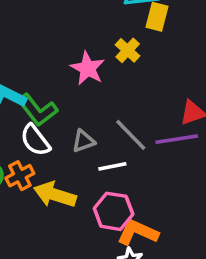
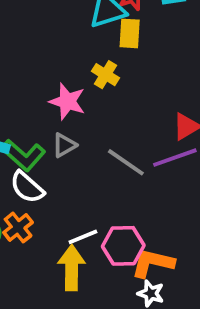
gray triangle: (83, 141) -> (64, 145), moved
white line: (112, 166) -> (83, 237), moved
yellow arrow: (55, 195) -> (72, 268), moved, turned 84

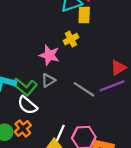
yellow cross: (106, 75) -> (71, 39), turned 32
white line: (83, 237) -> (60, 133), turned -42

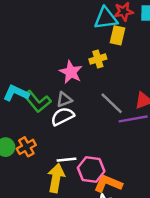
gray line: (84, 89) -> (112, 103), moved
white semicircle: (27, 105) -> (63, 116), moved, turned 102
white line: (60, 133) -> (67, 160), turned 49

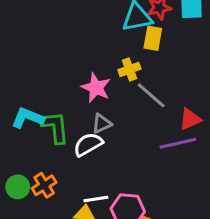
gray triangle: (64, 99) -> (102, 124), moved
green L-shape: (37, 102) -> (55, 127), turned -144
gray line: (112, 103) -> (151, 95), moved

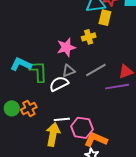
pink star: (96, 88) -> (66, 47), turned 30
gray line: (151, 95) -> (96, 70), moved, turned -75

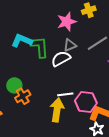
orange cross: (29, 108) -> (23, 96), moved

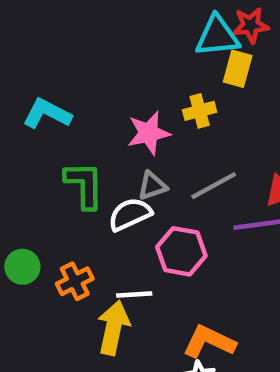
cyan L-shape: (22, 41) -> (47, 114), moved
orange cross: (23, 96) -> (75, 281), moved
pink hexagon: (86, 102) -> (181, 251), moved

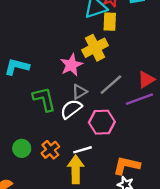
yellow cross: (200, 111) -> (95, 48), size x1.5

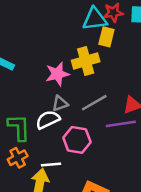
green L-shape: (44, 99) -> (19, 127), moved

